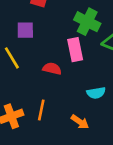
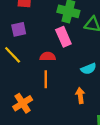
orange line: (41, 110) -> (46, 79), moved
orange arrow: (80, 122) -> (80, 96), turned -120

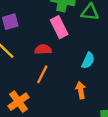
cyan semicircle: (88, 69) -> (88, 61), turned -40
orange line: (46, 79) -> (42, 74), turned 30

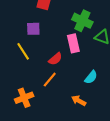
red semicircle: (43, 49) -> (55, 59), turned 128
orange arrow: (81, 90) -> (79, 101), turned -64

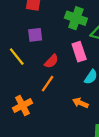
purple square: (33, 29) -> (35, 35), moved
pink rectangle: (73, 43) -> (79, 52), moved

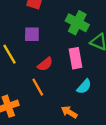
orange line: (48, 84) -> (38, 87), turned -72

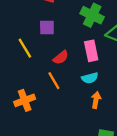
cyan semicircle: (84, 86) -> (90, 78), moved, turned 35
orange arrow: (69, 112) -> (96, 100), moved, turned 70

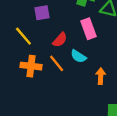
cyan semicircle: (90, 78) -> (78, 56), moved, turned 56
orange cross: (25, 100) -> (31, 66), moved, turned 36

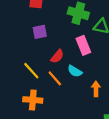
yellow line: (23, 36) -> (31, 71), moved
orange cross: (31, 66) -> (33, 100), moved

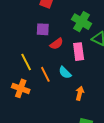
red semicircle: (57, 56) -> (57, 44), moved

